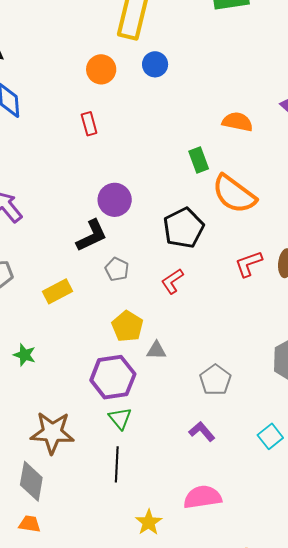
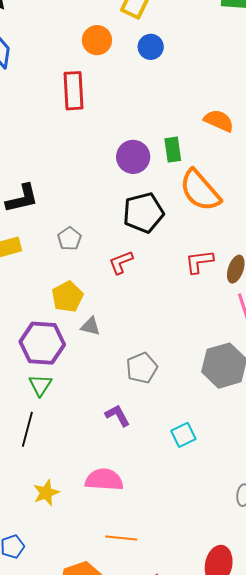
red rectangle: (89, 124) -> (74, 91), size x1.6
purple circle: (115, 200) -> (133, 157), moved
black L-shape: (92, 236) -> (22, 198), moved

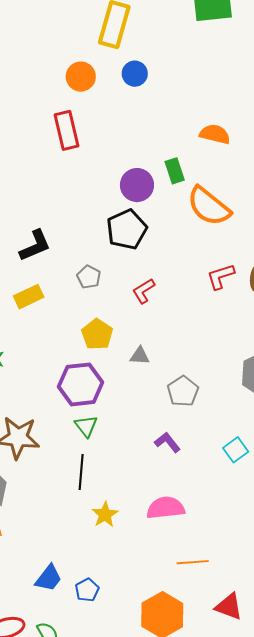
black pentagon: (143, 213) -> (127, 229), moved
gray triangle: (91, 326) -> (140, 356), moved
yellow star: (46, 493) -> (105, 515), moved

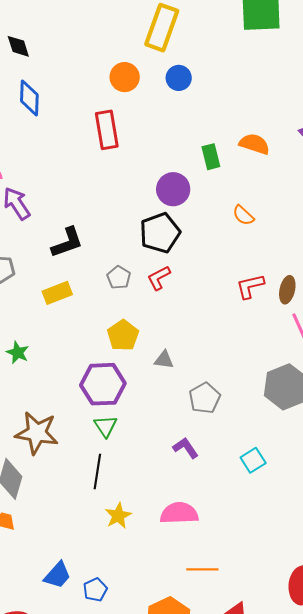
green rectangle: (175, 171) -> (211, 157), moved
orange semicircle: (209, 206) -> (243, 215), size x0.5
red L-shape: (144, 291) -> (159, 278), moved

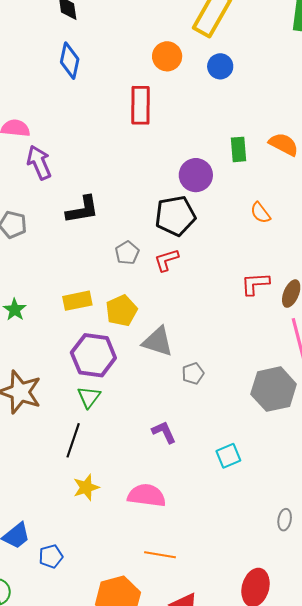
yellow rectangle: (57, 293) -> (77, 301), moved
gray triangle: (164, 360) -> (158, 342), size x1.6
gray pentagon: (205, 398) -> (193, 373), moved, size x0.7

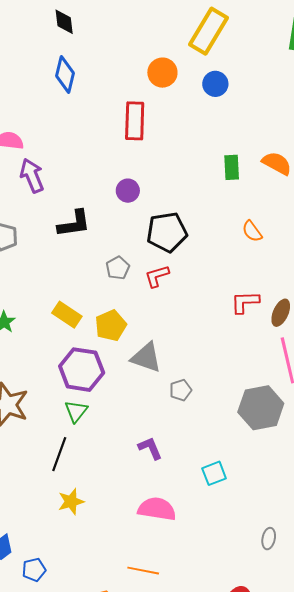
purple circle: (196, 175) -> (128, 191), moved, size x0.7
yellow rectangle: (77, 301) -> (67, 315), turned 44
pink semicircle: (147, 495) -> (157, 509), moved

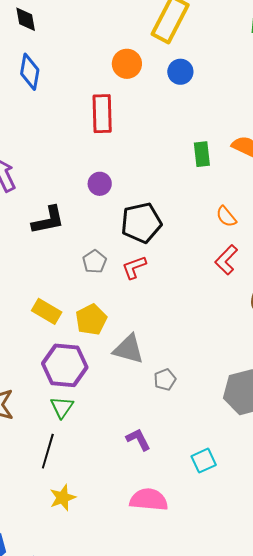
red L-shape: (245, 302) -> (226, 260), moved, turned -40

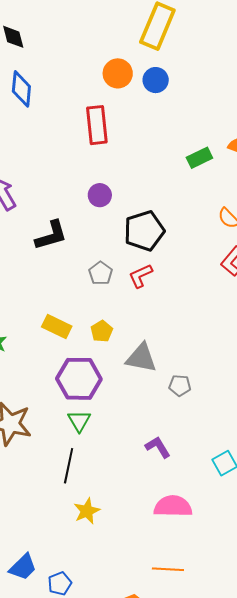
blue circle: (180, 72) -> (156, 80), moved
green rectangle: (202, 154) -> (199, 158), turned 75
yellow pentagon: (91, 320) -> (102, 331), size x0.7
gray pentagon: (165, 380) -> (180, 385), turned 30

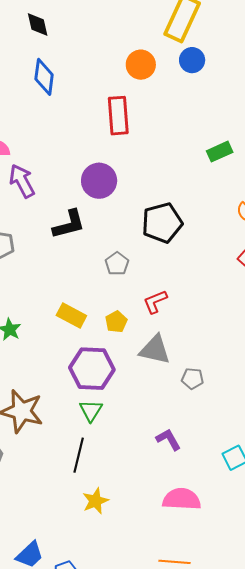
blue circle: (156, 80) -> (192, 60), moved
purple circle: (100, 195) -> (99, 181), moved, size x1.5
red L-shape: (141, 276) -> (155, 302), moved

